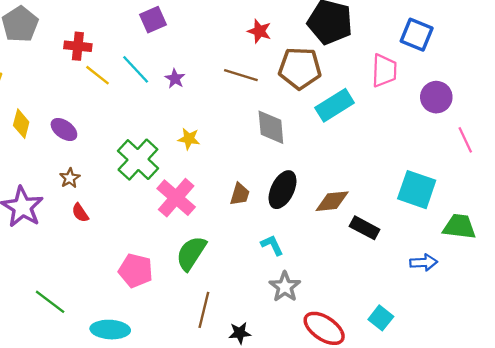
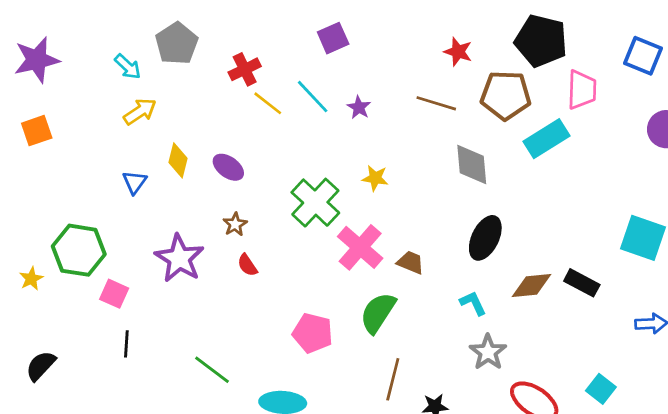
red cross: (78, 46) -> (245, 69), turned -32
pink trapezoid: (384, 71) -> (582, 90), moved
brown trapezoid: (240, 194) -> (410, 262), moved, turned -85
brown diamond: (332, 201) -> (531, 285), moved

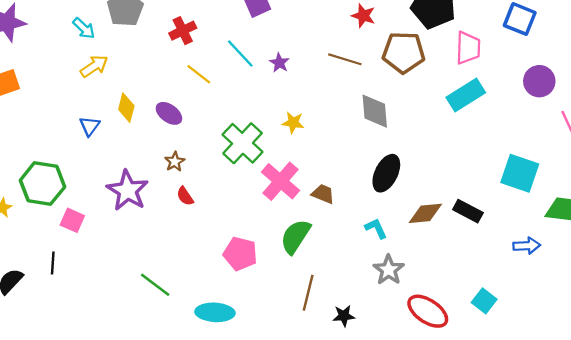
yellow line: (268, 103) -> (199, 74), moved
cyan rectangle: (546, 139) -> (466, 95), moved
black line: (126, 344) -> (53, 263), moved

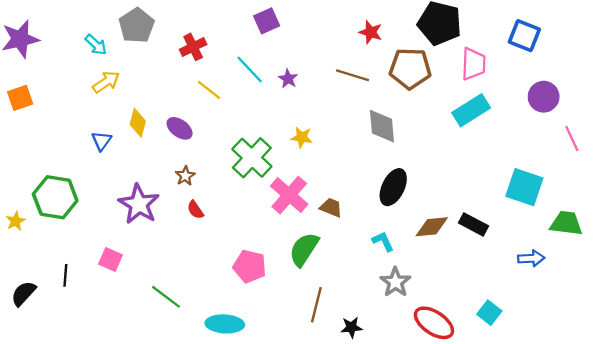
pink square: (72, 220) -> (111, 260), moved

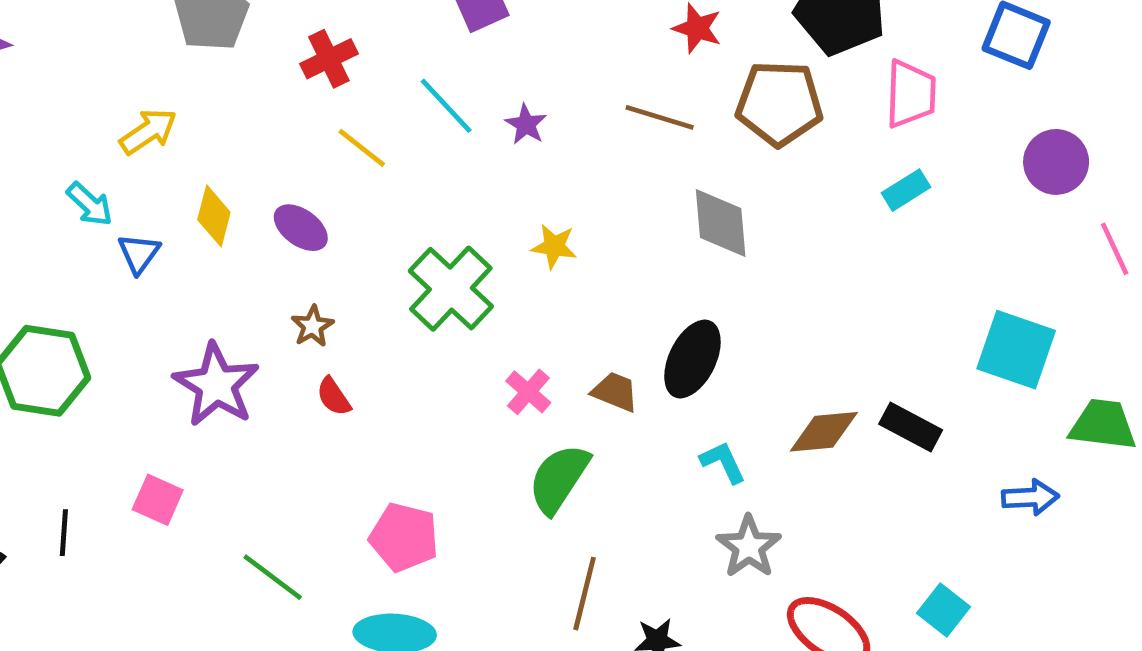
cyan arrow: (96, 45) -> (90, 204), moved
cyan rectangle: (471, 110) -> (906, 190), size x0.6
black ellipse: (393, 187) -> (692, 359), moved
pink cross: (289, 195) -> (528, 392), moved, size x0.6
pink pentagon: (250, 266) -> (404, 537), moved

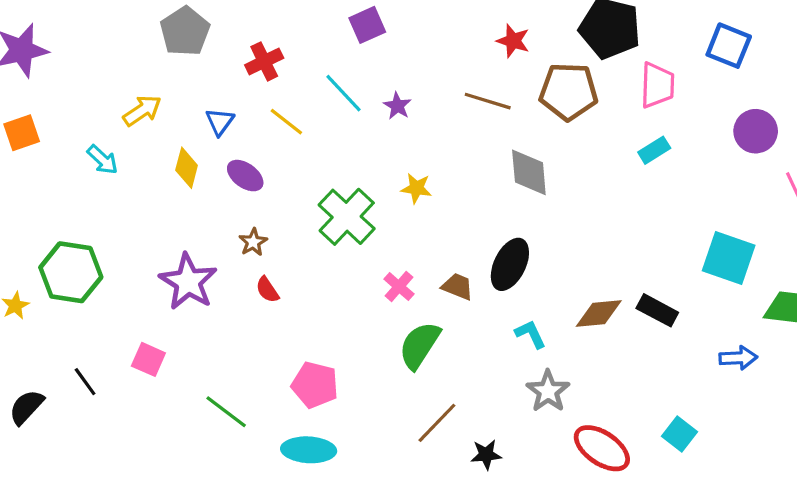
blue triangle: (139, 253) -> (220, 122), moved
black line: (64, 533) -> (85, 382), turned -40
brown line: (585, 594) -> (437, 423), turned 30

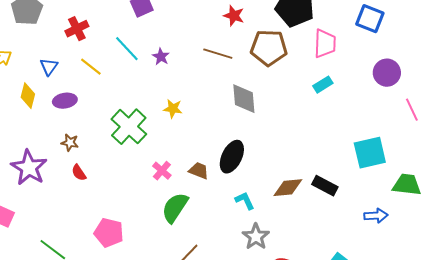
purple ellipse: (245, 176) -> (65, 101), turned -45
brown star: (253, 242) -> (70, 143), turned -30
cyan square: (729, 258) -> (370, 153), turned -32

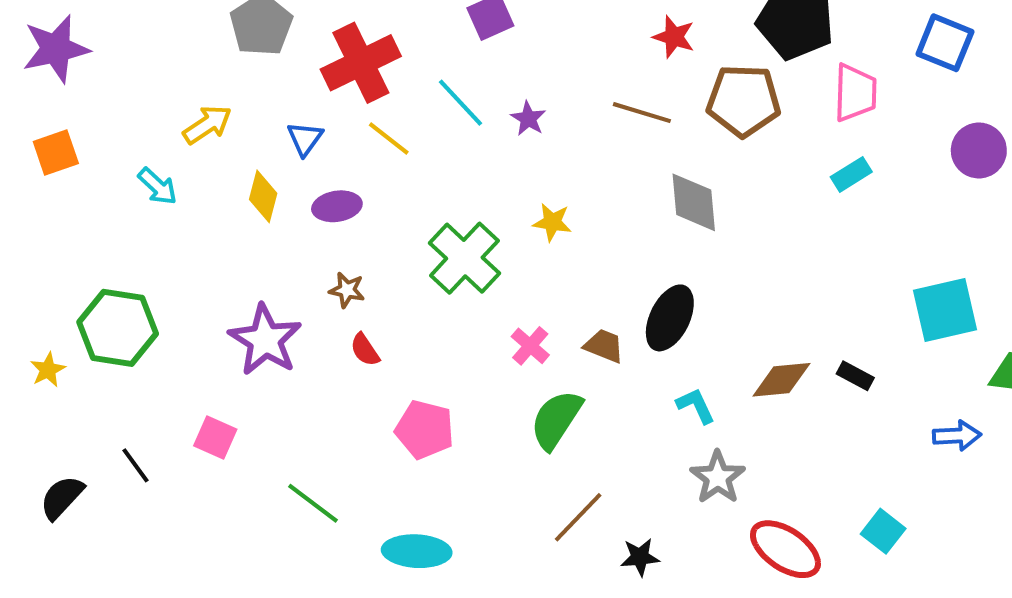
red cross: (77, 29) -> (361, 63), size x1.6
black rectangle: (325, 186) -> (855, 376), size x0.7
pink pentagon: (109, 233) -> (425, 430), moved

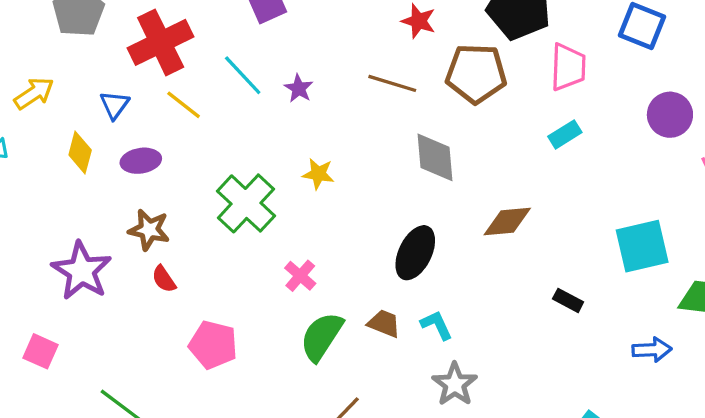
brown star: (347, 290) -> (149, 230), size x1.4
brown trapezoid: (604, 346) -> (384, 323), moved
brown diamond: (781, 380) -> (507, 222), moved

